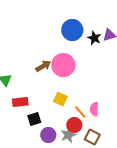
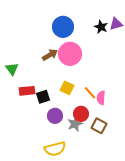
blue circle: (72, 30) -> (63, 27), moved
orange line: (80, 112) -> (90, 93), moved
black square: (34, 119) -> (43, 97), moved
purple circle: (48, 135) -> (55, 116), moved

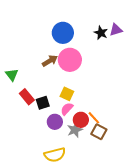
red rectangle: (27, 91) -> (27, 97), turned 56
orange line: (90, 93) -> (94, 118), moved
pink semicircle: (101, 98) -> (67, 109), moved, turned 40

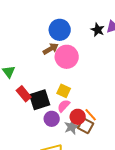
brown arrow: (50, 61) -> (51, 49), moved
black square: (43, 103) -> (40, 100), size x1.5
brown square: (99, 132) -> (86, 126), moved

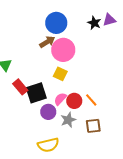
yellow square: (64, 91) -> (60, 74), moved
orange line: (91, 115) -> (91, 100), moved
red circle: (78, 117) -> (74, 101), moved
brown square: (86, 126) -> (93, 126), moved, turned -35

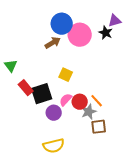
black star: (94, 23) -> (106, 33), moved
pink circle: (63, 50) -> (80, 35), moved
gray star: (68, 120) -> (89, 112), moved

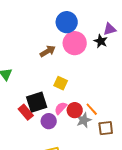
blue circle: (62, 24) -> (67, 22), moved
red rectangle: (26, 88) -> (26, 112), moved
brown square: (99, 127) -> (106, 128), moved

